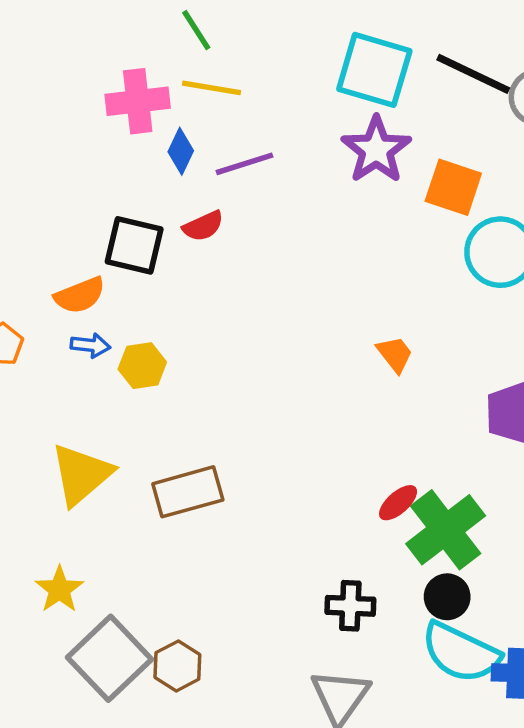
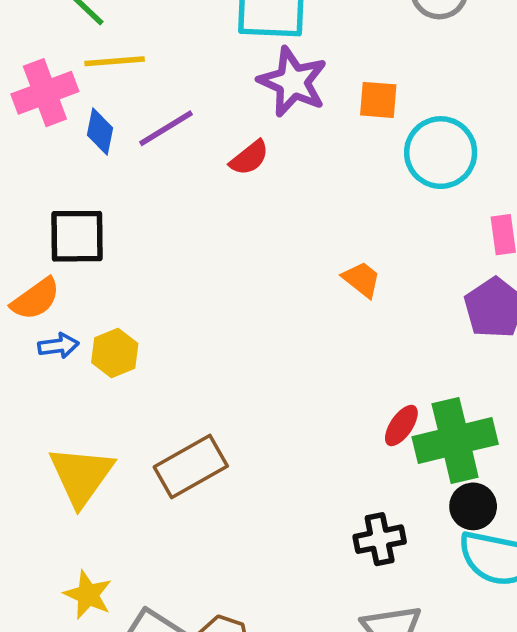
orange square: (453, 187) -> (378, 100), size x0.7
red semicircle: (203, 226) -> (249, 158), moved
green cross: (446, 530) -> (455, 440), turned 38

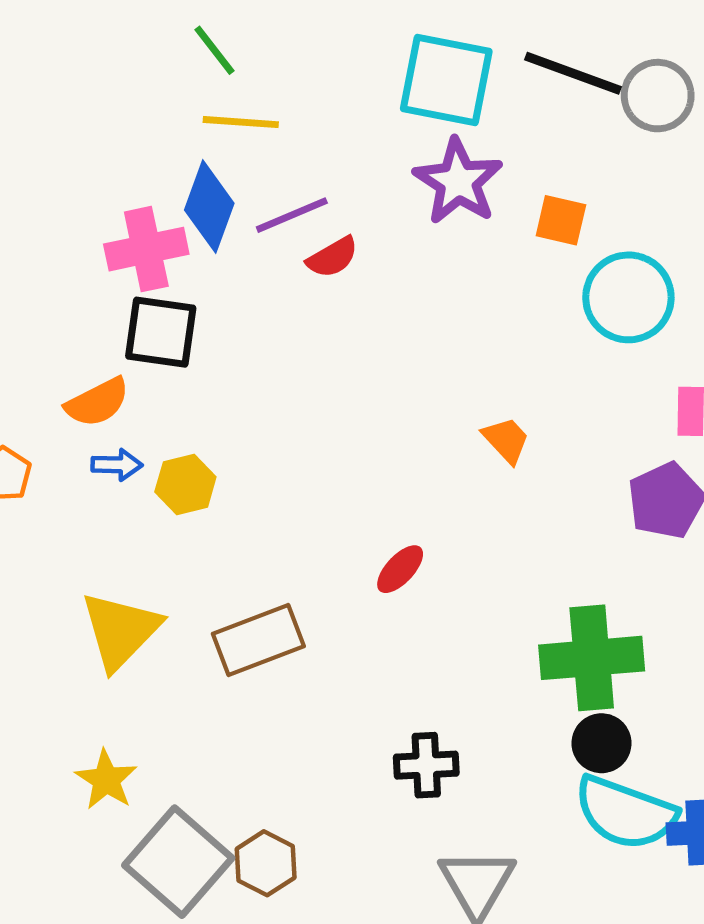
pink cross: (45, 93) -> (146, 249), moved
blue diamond: (100, 132) -> (209, 207), size x1.5
red semicircle: (249, 158) -> (332, 257), moved
red ellipse: (401, 425) -> (400, 569), moved
black cross: (380, 539) -> (426, 765), moved

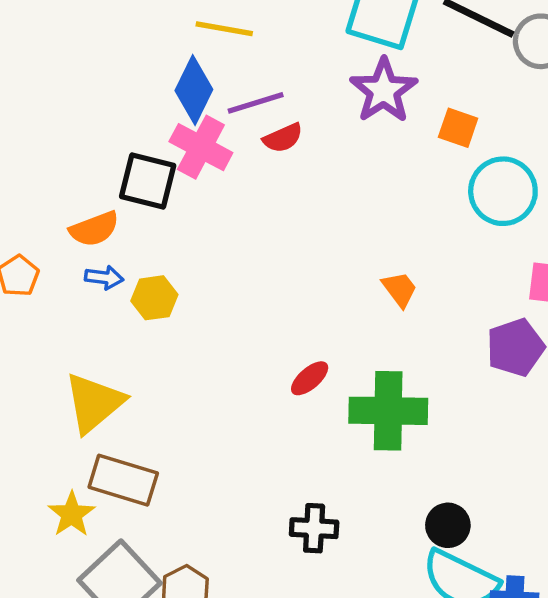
pink cross: (146, 249) -> (201, 147), moved, turned 34
brown rectangle: (258, 640) -> (123, 480), moved, turned 32
green cross: (592, 658) -> (388, 411), moved

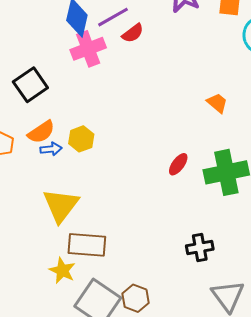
pink cross: (201, 147) -> (88, 49), turned -36
black square: (148, 181) -> (30, 85), moved, turned -36
orange semicircle: (94, 229) -> (41, 132), moved
blue arrow: (104, 278) -> (51, 149), moved

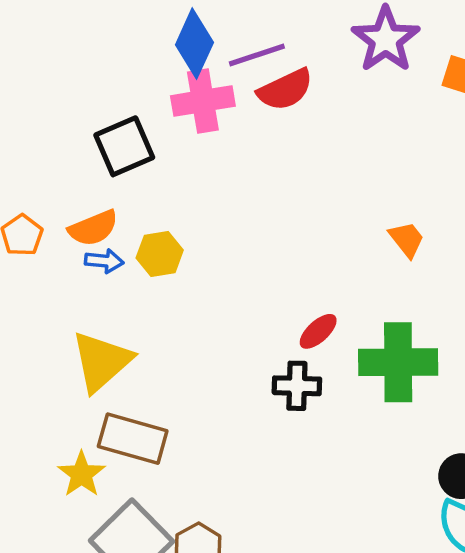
red semicircle: (133, 33) -> (285, 90), size x1.4
black square: (30, 85) -> (124, 146), moved
black cross: (200, 247) -> (297, 386), moved

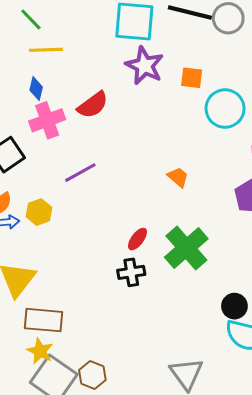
blue diamond: (194, 44) -> (36, 89), size x0.6
purple line: (257, 55) -> (80, 173), moved
green cross: (398, 362) -> (186, 248), turned -30
yellow star: (81, 474) -> (40, 351), moved

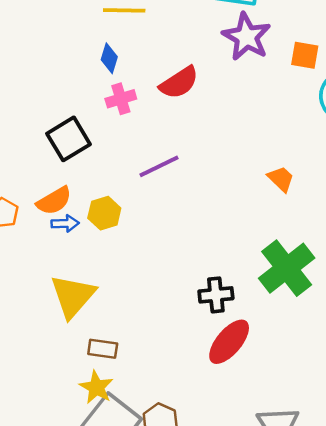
pink cross: (47, 120) -> (121, 99), size x0.7
red ellipse: (137, 239) -> (229, 342), moved, size x1.6
brown rectangle: (43, 320) -> (103, 349), size x0.6

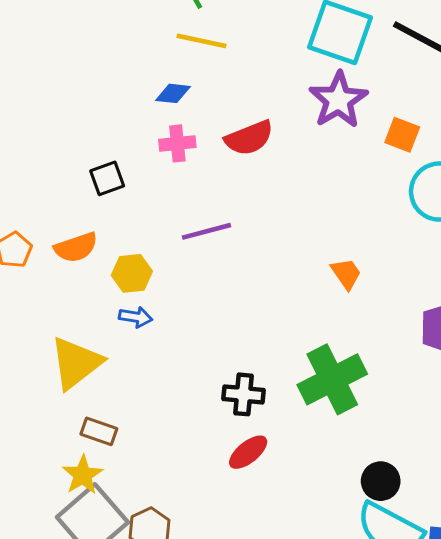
blue diamond: (109, 58) -> (173, 93), turned 68
black square: (69, 139) -> (107, 178), size x0.7
blue arrow: (65, 223) -> (136, 317), moved
red ellipse: (229, 342) -> (248, 452), size x0.7

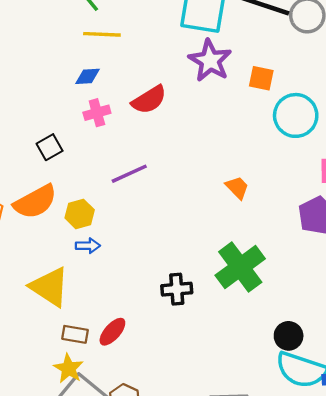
orange semicircle: (76, 247) -> (35, 202), size x1.4
yellow triangle: (76, 363) -> (50, 287), turned -39
red ellipse: (248, 452) -> (112, 332), moved

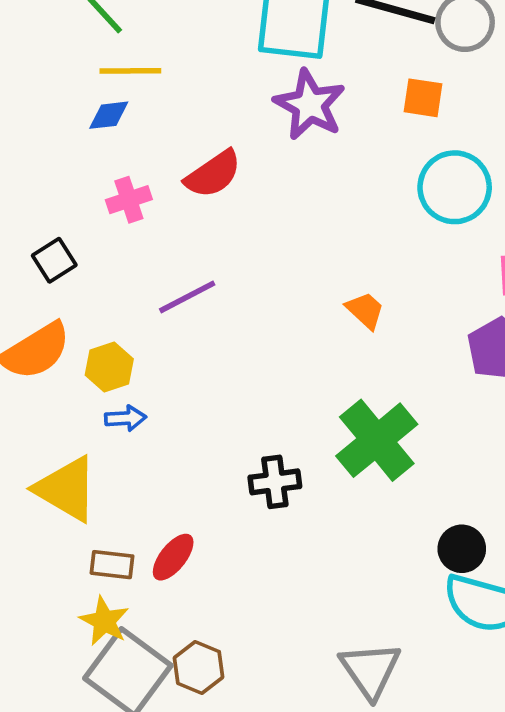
blue diamond: (88, 76) -> (109, 115), moved
orange square: (261, 78) -> (423, 98), moved

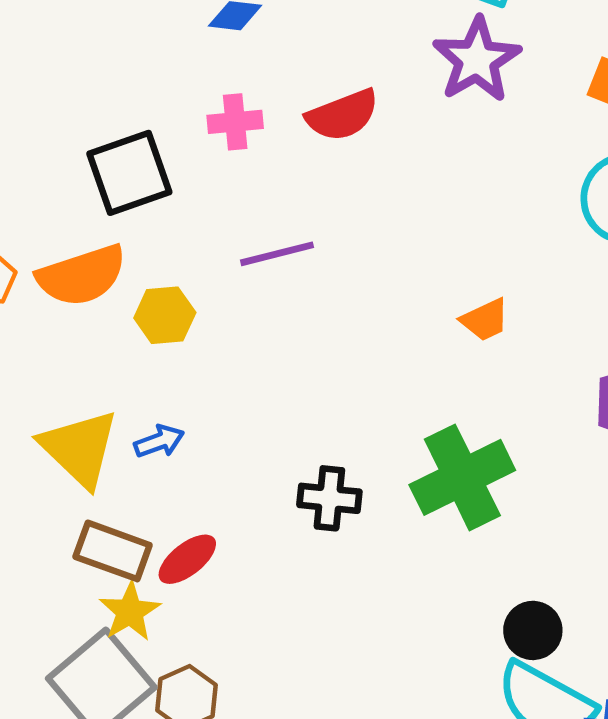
black square: (54, 260) -> (129, 173), size x1.6
orange trapezoid: (365, 310) -> (485, 320), turned 99
blue arrow: (125, 418) -> (159, 441), moved, turned -30
brown rectangle: (112, 565) -> (113, 551), size x1.4
yellow star: (104, 621) -> (130, 612), moved

